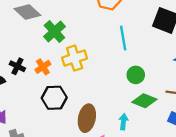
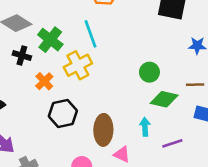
cyan line: (123, 38) -> (90, 34), moved
black cross: (17, 66) -> (22, 56), moved

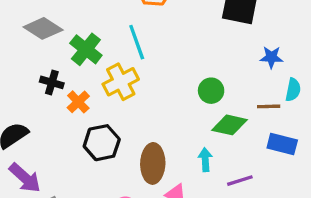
black cross: (22, 56) -> (52, 82), moved

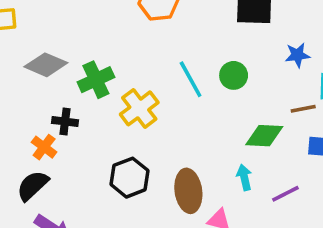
cyan line: (137, 42) -> (191, 79), moved
green cross: (86, 49) -> (96, 80), turned 36
green circle: (211, 91) -> (234, 75), moved
orange cross: (78, 102) -> (44, 147), moved

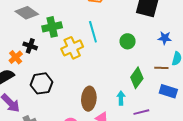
cyan line: (191, 79) -> (93, 32), moved
green diamond: (264, 136) -> (137, 78), turned -70
black hexagon: (130, 178) -> (42, 83), moved

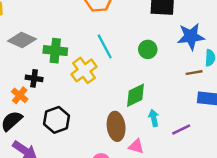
green cross: (52, 27) -> (55, 51), turned 30
blue star: (165, 38) -> (191, 36), size x1.6
green diamond: (137, 78) -> (135, 95), moved, turned 40

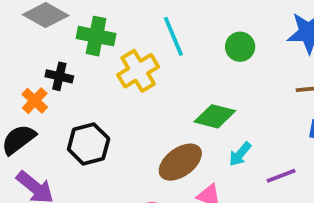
green diamond: (135, 95) -> (215, 116), turned 35
cyan arrow: (154, 118) -> (240, 154), turned -133
brown ellipse: (116, 126) -> (180, 162), turned 56

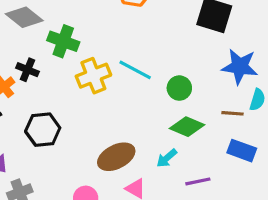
cyan line: (173, 36) -> (135, 70), moved, turned -48
green circle: (240, 47) -> (179, 88), moved
green diamond: (215, 116) -> (187, 127), moved

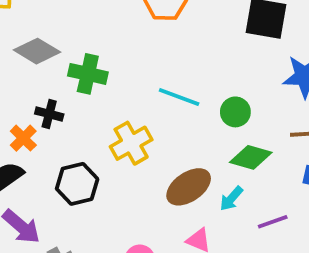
yellow cross: (93, 76) -> (131, 143), moved
brown ellipse: (116, 157) -> (189, 187), moved

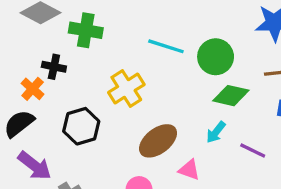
green circle: (235, 112) -> (216, 57), size x1.4
brown ellipse: (189, 187) -> (158, 141), moved
purple line: (273, 222) -> (253, 151), turned 48

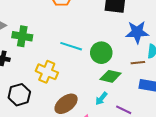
yellow cross: (126, 89) -> (47, 72), turned -35

